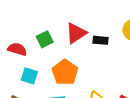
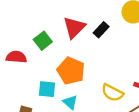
black rectangle: (100, 40) -> (101, 30), turned -40
cyan square: (29, 76) -> (47, 89), moved

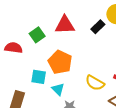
red triangle: (74, 28) -> (65, 25), turned 40
black rectangle: (101, 30) -> (98, 27), moved

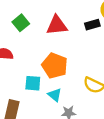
black rectangle: (98, 27) -> (92, 25), turned 32
green square: (37, 35) -> (21, 23), moved

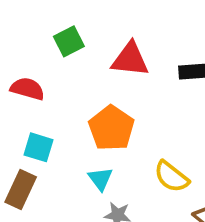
cyan square: (33, 83) -> (39, 147), moved

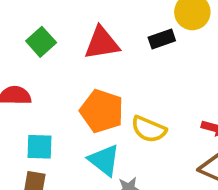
yellow semicircle: (171, 177) -> (149, 129), moved
cyan triangle: (100, 179) -> (104, 160), size x1.4

